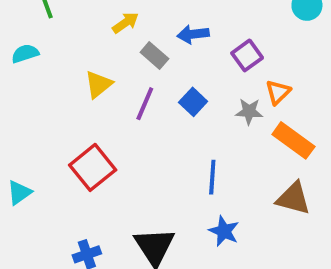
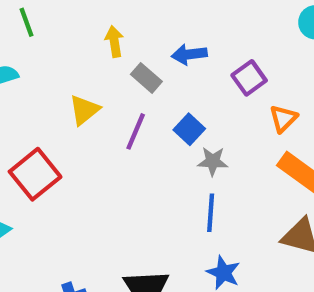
yellow arrow: (125, 23) -> (114, 42), turned -64
gray star: (249, 111) -> (213, 161), moved
red square: (93, 167) -> (35, 174), moved

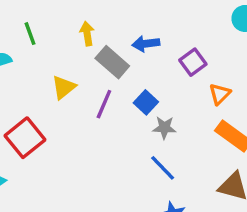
green line: (27, 22) -> (30, 34), moved
gray rectangle: (146, 78) -> (112, 62), size x1.4
blue line: (211, 213) -> (163, 168), turned -48

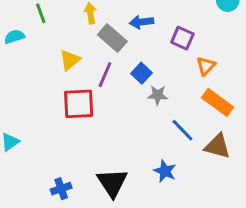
purple square: (193, 62) -> (182, 38), turned -30
red square: (25, 138) -> (79, 104), moved, turned 36
blue line: (163, 168) -> (182, 130), moved

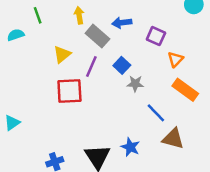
brown triangle: (217, 146) -> (173, 139), moved
blue star: (165, 171) -> (130, 147), moved

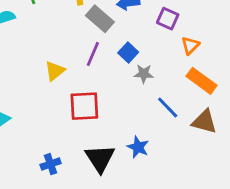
yellow triangle: (62, 54) -> (55, 71), moved
red square: (69, 91) -> (84, 106), moved
brown triangle: (173, 139) -> (204, 122), moved

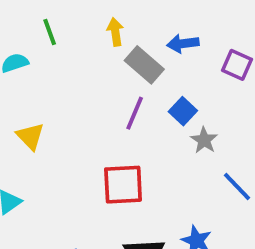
yellow triangle: (55, 71) -> (30, 136), moved, turned -35
gray star: (144, 74) -> (204, 140), turned 30

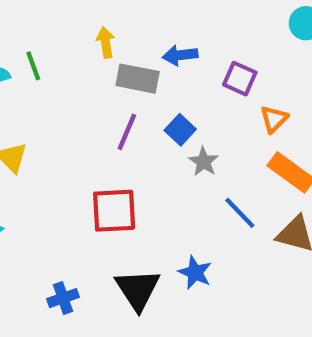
green line: (50, 32) -> (33, 66), moved
gray rectangle: (144, 65) -> (138, 79), turned -30

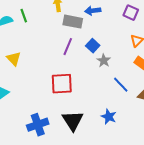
purple square: (240, 79) -> (131, 13), moved
blue star: (195, 272) -> (109, 117), moved
blue cross: (63, 298) -> (38, 125), size x1.5

